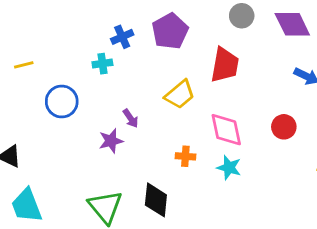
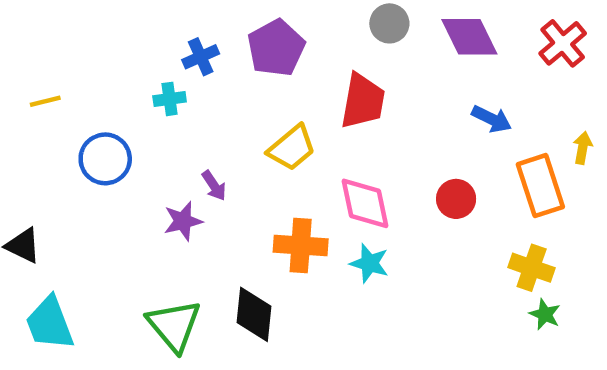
orange cross: (185, 156) -> (301, 246), size x1.6

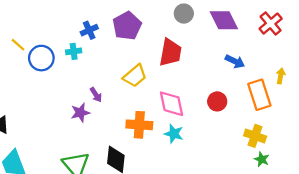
yellow line: (45, 101) -> (18, 45), moved, turned 56
blue circle: (105, 159) -> (41, 58), moved

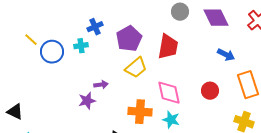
purple pentagon: (127, 26) -> (129, 39), moved
purple arrow: (96, 95) -> (101, 85), turned -64

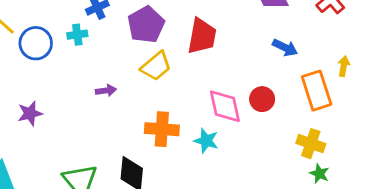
pink diamond: (169, 93) -> (225, 106), moved
purple star: (87, 101) -> (30, 113), moved

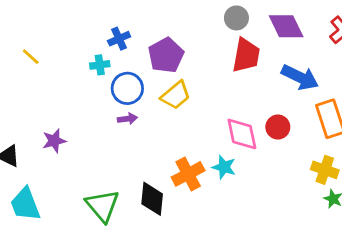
red trapezoid: (202, 36) -> (246, 55), moved
blue circle: (36, 43) -> (127, 88), moved
blue arrow: (285, 48) -> (300, 77), size x1.5
orange cross: (162, 129) -> (188, 174), moved, turned -32

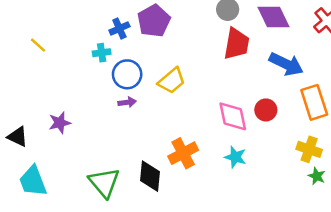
purple pentagon: (166, 55) -> (154, 21), moved
cyan star: (224, 167) -> (235, 157), moved

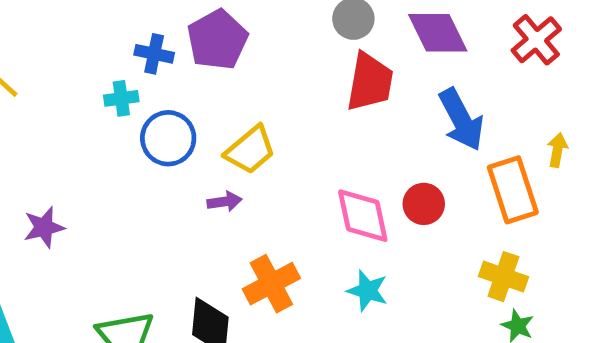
blue cross: (119, 28) -> (154, 54), turned 36
blue arrow: (286, 64) -> (461, 119), turned 36
purple arrow: (127, 102) -> (224, 202), moved

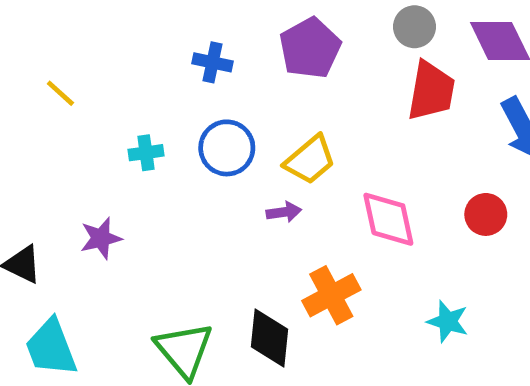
purple pentagon: (217, 40) -> (310, 48), moved
cyan cross: (121, 98) -> (146, 153), moved
pink diamond: (363, 216) -> (388, 219), moved
cyan star: (367, 291) -> (448, 321), moved

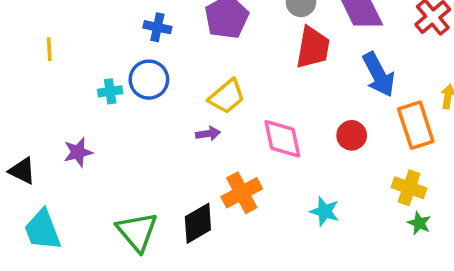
yellow line: (60, 93) -> (49, 49), turned 45
blue circle: (227, 148) -> (149, 80), moved
black diamond: (270, 338) -> (198, 223), turned 54

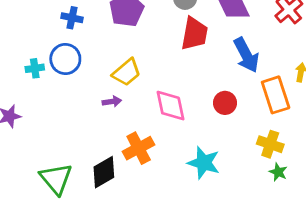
cyan star: (325, 211) -> (204, 163), size x1.4

